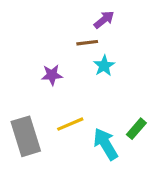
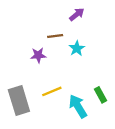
brown line: (87, 43) -> (55, 36), moved
green rectangle: (136, 129) -> (101, 95), turned -70

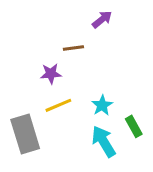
cyan star: (77, 48) -> (102, 105), moved
yellow line: (52, 91) -> (58, 105), moved

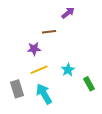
gray rectangle: (25, 134) -> (17, 89), size x0.7
cyan arrow: (104, 142) -> (44, 94), moved

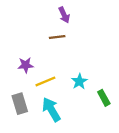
purple arrow: (68, 13) -> (64, 15), moved, turned 104
purple star: (34, 49) -> (26, 65), moved

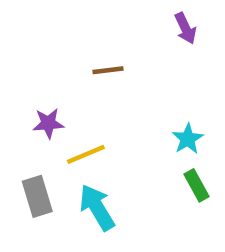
purple arrow: (64, 15) -> (185, 28), moved
cyan star: (79, 81) -> (188, 139), moved

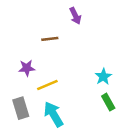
purple arrow: (185, 28) -> (75, 16), moved
brown line: (108, 70) -> (50, 39), moved

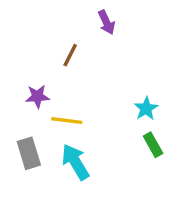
brown line: (50, 39) -> (70, 55), turned -56
yellow line: (47, 85) -> (67, 121), turned 30

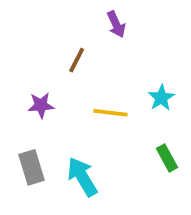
cyan star: (146, 109) -> (161, 98), moved
yellow line: (67, 121) -> (111, 113), moved

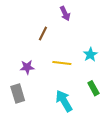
purple star: (41, 105) -> (27, 67), moved
cyan arrow: (82, 177) -> (64, 101), moved

